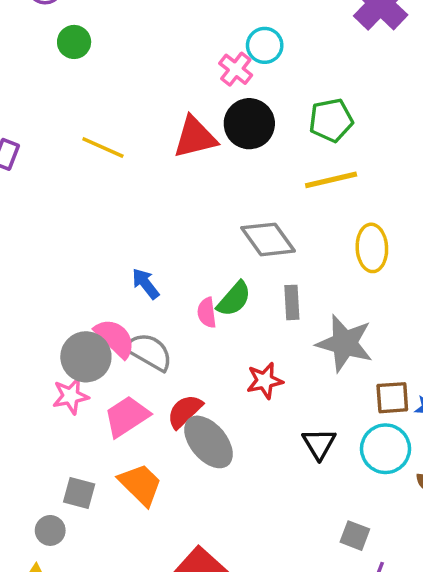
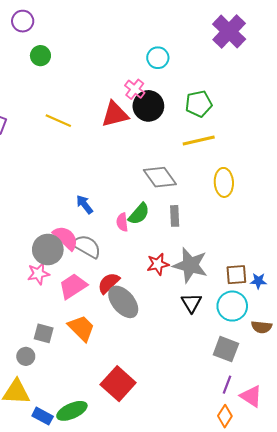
pink cross: (236, 69) -> (135, 89), moved
gray star: (345, 343) -> (190, 265), moved
gray square: (355, 536) -> (226, 349), moved, size x1.4

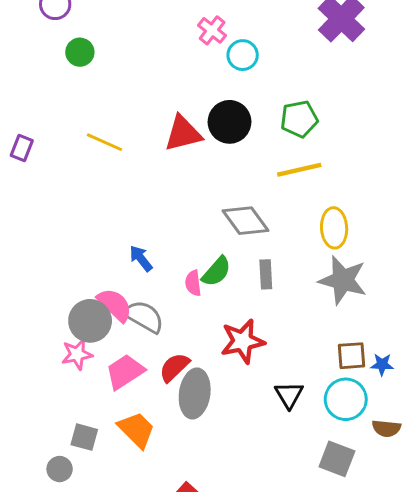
pink cross: (135, 89) -> (212, 30), moved
red star: (158, 264) -> (243, 341), size x1.4
gray star: (190, 265) -> (343, 280), moved
gray ellipse: (123, 302) -> (195, 393), turned 48

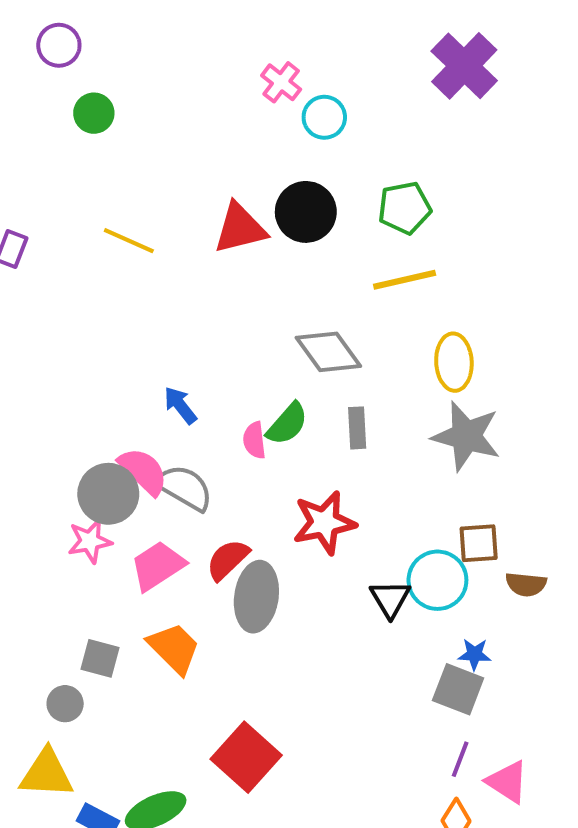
blue star: (382, 364) -> (475, 654), moved
cyan circle: (346, 399) -> (437, 580), moved
brown semicircle: (386, 428) -> (526, 584), moved

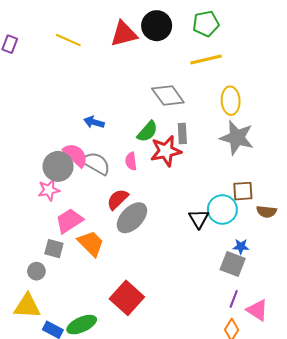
blue arrow: (180, 405) -> (94, 122), turned -36
pink semicircle: (254, 440) -> (131, 161), moved
red star: (324, 523) -> (166, 151), moved
pink trapezoid: (158, 566) -> (69, 221), moved
gray ellipse: (256, 597) -> (132, 218), turned 36

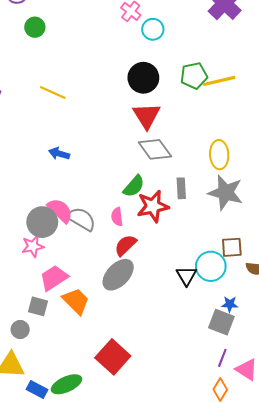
red triangle: (124, 34) -> (147, 116), moved, turned -48
yellow line: (206, 60) -> (219, 81), moved
blue arrow: (94, 122) -> (59, 154), moved
gray rectangle: (182, 134) -> (181, 188), moved
red semicircle: (118, 199) -> (125, 245), moved

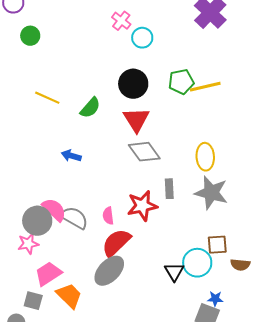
blue arrow: (59, 154) -> (71, 156), moved
green semicircle: (134, 186) -> (90, 108), moved
red semicircle: (125, 245) -> (116, 243), size x1.4

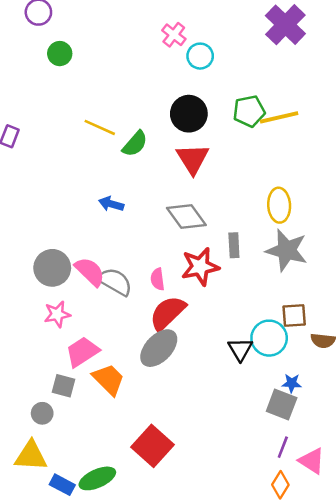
yellow line: (47, 98) -> (100, 127), moved
gray diamond: (144, 152) -> (186, 216), moved
gray circle: (37, 221) -> (52, 268), moved

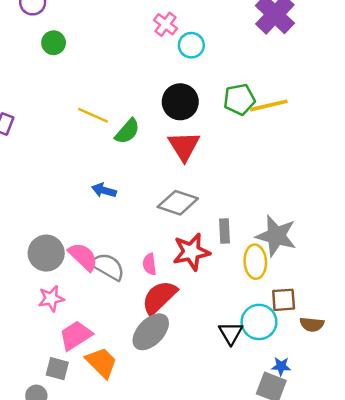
yellow ellipse: (279, 205) -> (255, 262), moved
gray diamond: (186, 216) -> (178, 203), turned -36

